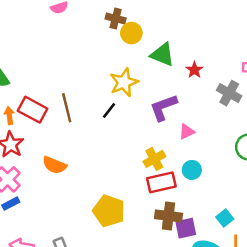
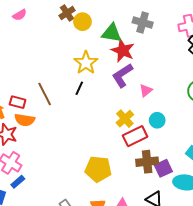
brown cross: (116, 19) -> (67, 13), turned -35
red star: (194, 70) -> (123, 50), moved, size x1.6
gray cross: (229, 93) -> (143, 22), moved
red rectangle: (33, 110) -> (18, 102), size x0.7
orange semicircle: (54, 165) -> (25, 120), moved

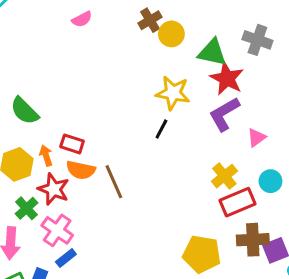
yellow star: (86, 63) -> (173, 93), turned -30
brown line: (45, 94) -> (114, 182), moved
yellow pentagon: (98, 169) -> (202, 254), moved

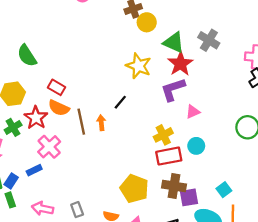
black line: (161, 129) -> (120, 102), moved
orange arrow: (46, 156) -> (101, 123), moved
pink cross: (57, 230) -> (49, 147), moved

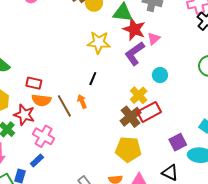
pink triangle: (193, 112) -> (154, 39), moved
cyan circle: (196, 146) -> (160, 75), moved
brown cross: (174, 186) -> (131, 117), moved, turned -30

